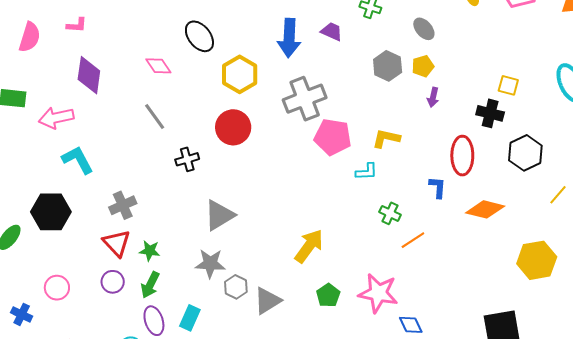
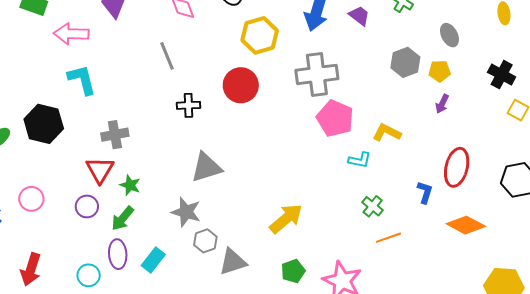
black cross: (490, 113) -> (502, 75), moved

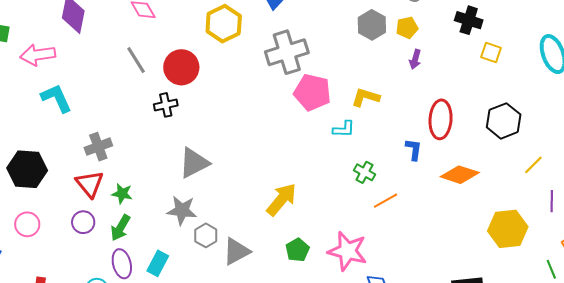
red circle: (241, 85) -> (181, 67), moved
black hexagon: (44, 124) -> (27, 169), moved

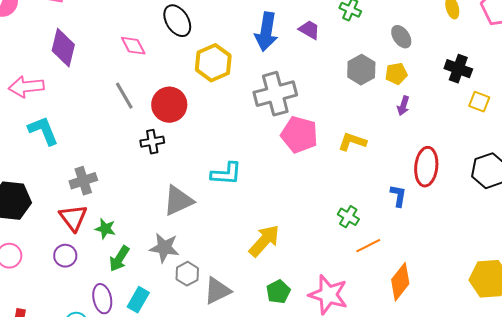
cyan L-shape: (344, 129) -> (226, 174), moved, size x1.4
orange diamond: (460, 175) -> (400, 282), moved, turned -72
green arrow: (120, 228) -> (119, 259), moved

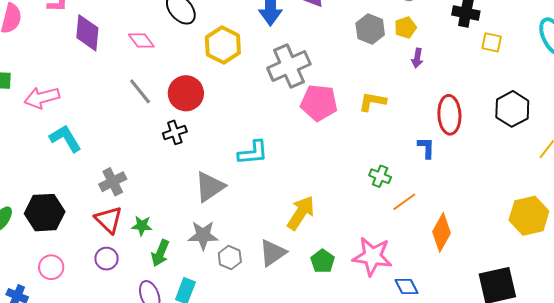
purple diamond: (63, 48) -> (87, 33), moved
gray triangle: (217, 291) -> (273, 253), moved

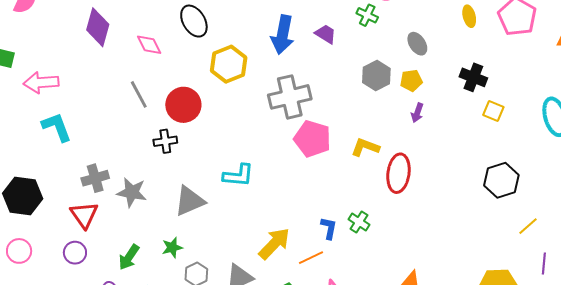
red ellipse: (449, 115) -> (398, 173), moved
blue L-shape: (426, 148) -> (329, 228), moved
orange line: (404, 202) -> (311, 258), moved
green star: (142, 226) -> (172, 248), moved, turned -30
gray star: (203, 235) -> (132, 192), moved

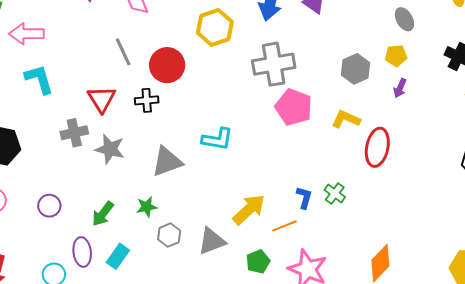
gray hexagon: (376, 75) -> (356, 69), moved
red triangle: (84, 215) -> (102, 99), moved

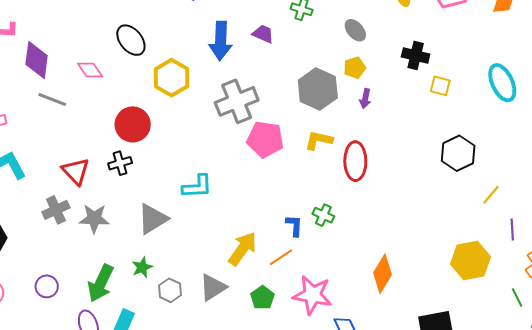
gray line: (123, 52) -> (52, 100), moved, turned -32
gray hexagon: (356, 69) -> (318, 89), size x1.4
green arrow: (103, 214) -> (101, 283), size x1.4

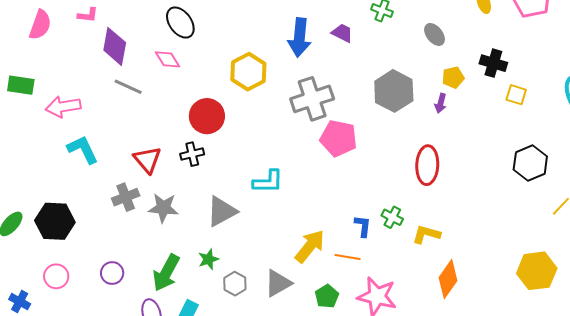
black ellipse: (131, 40) -> (180, 23), moved
yellow pentagon: (355, 68) -> (453, 77), moved
yellow L-shape: (319, 140) -> (426, 234), moved
orange line: (281, 257) -> (348, 257), turned 40

